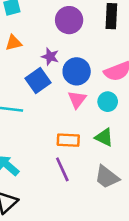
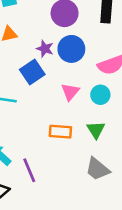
blue circle: (77, 71) -> (71, 49), moved
green triangle: (104, 137) -> (96, 130), turned 30
purple line: (62, 169) -> (29, 170), moved

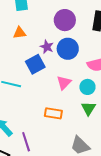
green triangle: (96, 130) -> (88, 108), moved

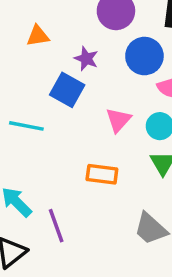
blue circle: (68, 49) -> (144, 56), moved
blue square: (35, 64) -> (67, 90), turned -30

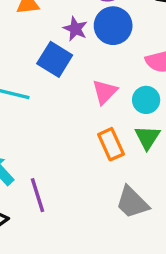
blue circle: (144, 56) -> (113, 26), moved
orange rectangle: (102, 174) -> (111, 144), moved, turned 56

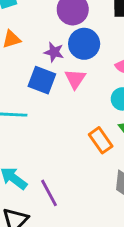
pink triangle: (105, 92) -> (75, 79), moved

